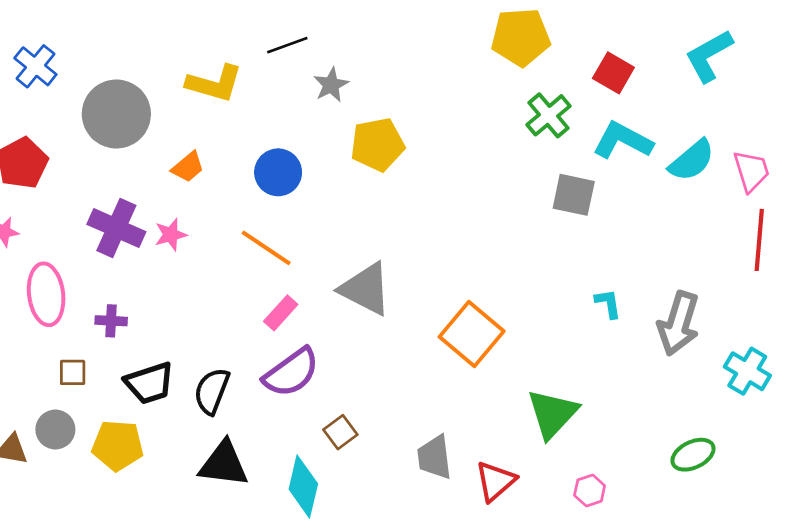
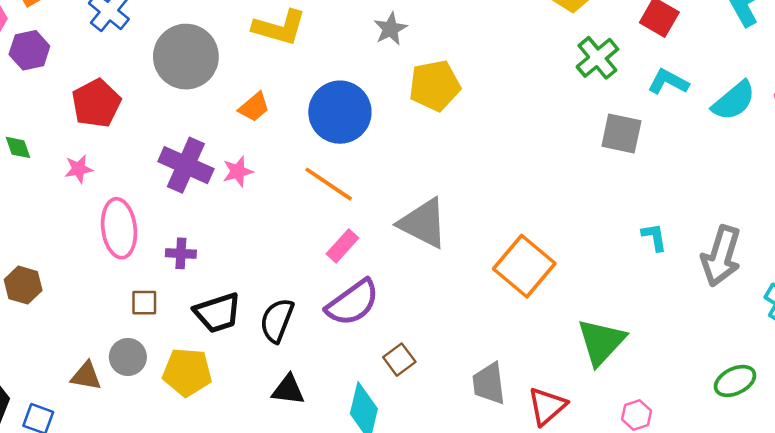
cyan L-shape: (623, 141) -> (668, 82), size x0.7
blue circle: (278, 172) -> (340, 112), size x1.4
black triangle: (224, 464) -> (288, 390), size x0.7

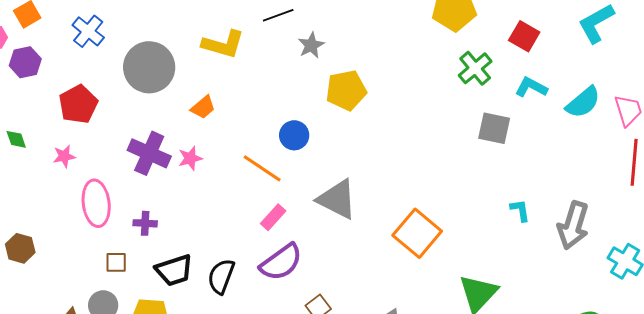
blue circle: (340, 112) -> (294, 135), moved, size x0.6

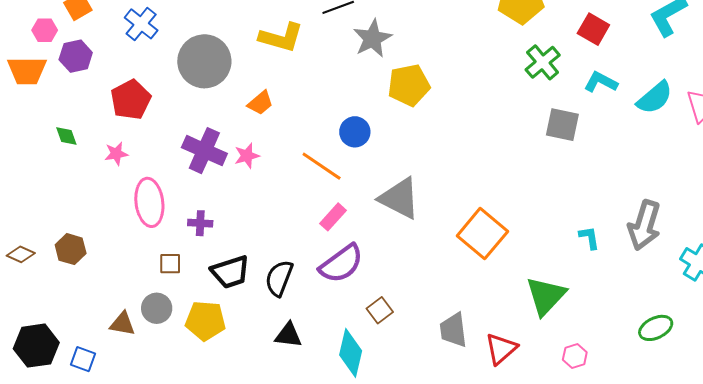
gray star: (311, 45) -> (372, 38), size x1.4
cyan L-shape: (520, 210) -> (589, 238), moved

